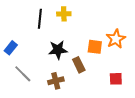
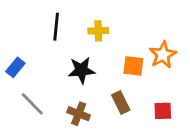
yellow cross: (64, 14) -> (98, 31), moved
brown rectangle: (79, 65) -> (121, 102), moved
brown cross: (56, 81) -> (79, 114), turned 35

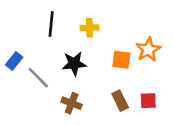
brown rectangle: (121, 102) -> (120, 101), moved
gray line: (32, 104) -> (38, 78), moved

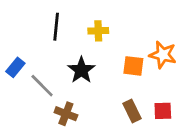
orange star: (148, 50) -> (163, 55), turned -30
black star: (74, 64) -> (81, 70), turned -30
brown cross: (72, 103) -> (66, 114), moved

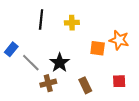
black star: (81, 70) -> (60, 63), moved
brown rectangle: (132, 111) -> (85, 85), moved
brown cross: (66, 114) -> (48, 83), turned -35

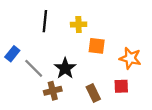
orange star: (119, 40) -> (130, 58), moved
orange square: (98, 48) -> (97, 46), moved
red square: (119, 81) -> (121, 86), moved

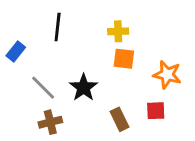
yellow cross: (79, 24) -> (118, 31), moved
blue rectangle: (12, 54) -> (16, 52), moved
brown cross: (53, 91) -> (50, 122), moved

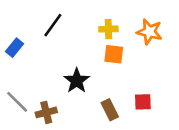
black line: (58, 27) -> (53, 25), turned 30
orange star: (167, 75) -> (149, 32), moved
gray line: (43, 88) -> (17, 102), moved

